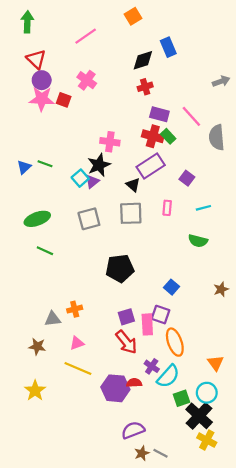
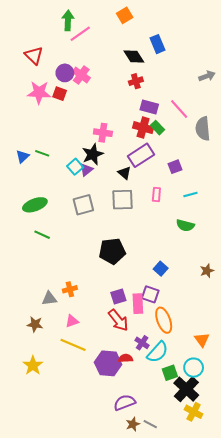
green arrow: (27, 22) -> (68, 20), moved
black diamond: (143, 60) -> (134, 56), turned 75
purple circle: (42, 80) -> (65, 73), moved
purple square: (187, 178) -> (175, 167), turned 32

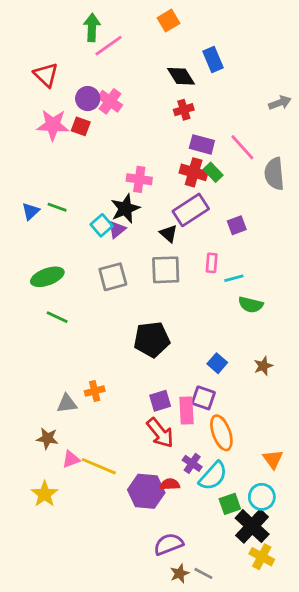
cyan line: (190, 194) -> (234, 278), moved
brown star: (207, 271) -> (263, 366), moved
pink triangle: (72, 321) -> (71, 459), moved

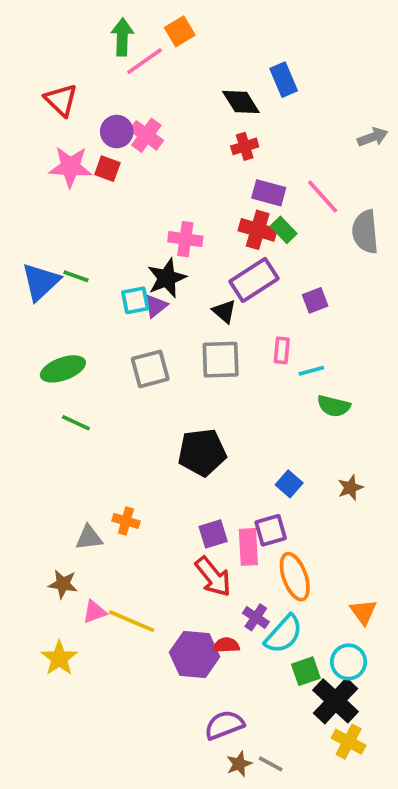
orange square: (168, 21) -> (180, 31), moved
blue triangle: (31, 211) -> (41, 282), size x1.6
cyan square: (102, 225) -> (135, 300), turned 30
orange cross: (95, 391) -> (126, 521), turned 30
purple square: (203, 398) -> (271, 530), turned -35

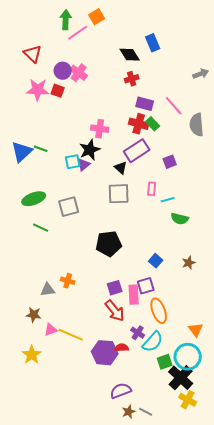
gray square: (150, 369) -> (69, 207), moved
cyan circle: (349, 662) -> (188, 357), size x1.4

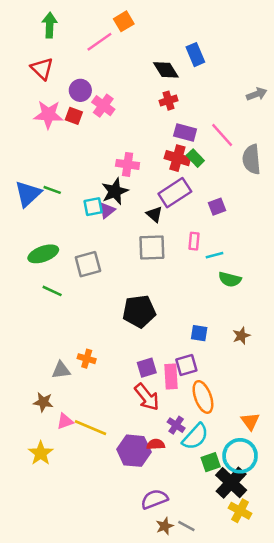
green arrow: (66, 20) -> (50, 25), moved
pink cross: (79, 73) -> (103, 106), moved
blue square: (156, 261) -> (199, 333), turned -32

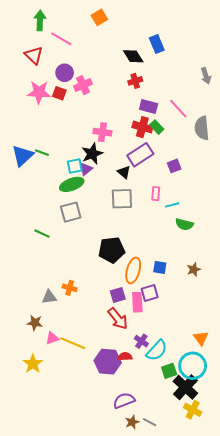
pink line: (99, 42) -> (61, 39), moved, turned 65
gray arrow: (257, 94) -> (206, 76), turned 91
pink cross: (103, 106) -> (83, 85), turned 30
green ellipse: (43, 254) -> (72, 184), moved
orange ellipse: (203, 397) -> (133, 270), moved, turned 35

